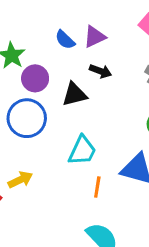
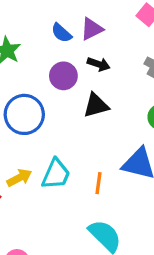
purple circle: (35, 78) -> (63, 76), moved
black triangle: (74, 94) -> (96, 105), moved
cyan trapezoid: (82, 151) -> (56, 174), moved

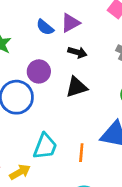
purple circle: (63, 76) -> (39, 71), moved
yellow arrow: (19, 178) -> (20, 172), moved

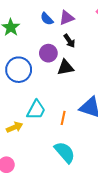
black arrow: (77, 52) -> (69, 41), turned 32
purple circle: (39, 71) -> (48, 53), moved

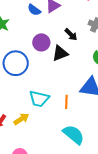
black arrow: (69, 41) -> (71, 34), moved
cyan trapezoid: (36, 110) -> (39, 99), turned 85

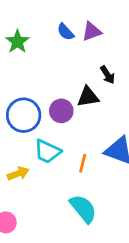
purple circle: (41, 42) -> (61, 111), moved
blue circle: (16, 63) -> (24, 115), moved

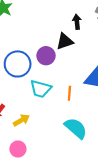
black arrow: (107, 75) -> (77, 22), turned -144
yellow arrow: (18, 173) -> (21, 120), moved

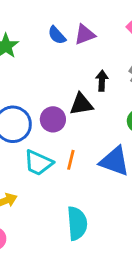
orange line: (69, 93) -> (71, 160), moved
cyan semicircle: (76, 128) -> (77, 223), turned 35

